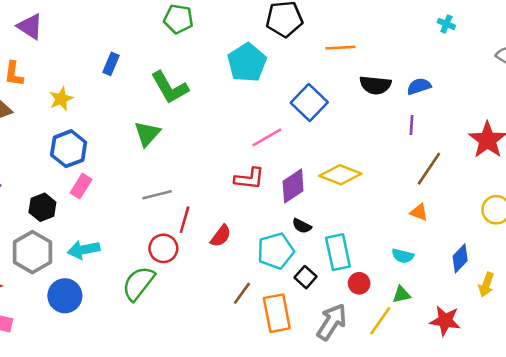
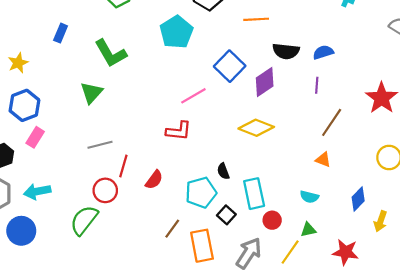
purple diamond: (293, 186) -> (265, 82), moved
black semicircle: (302, 226) -> (223, 171), turned 42

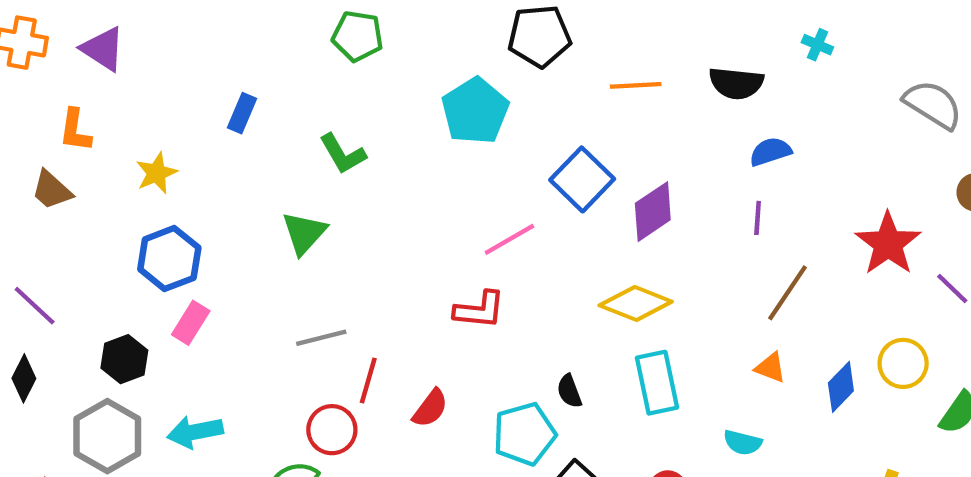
black semicircle: (286, 51) -> (736, 83), moved
green L-shape: (111, 53) -> (343, 154), size x0.7
cyan rectangle: (254, 194) -> (657, 383), moved
blue diamond: (358, 199) -> (841, 387), moved

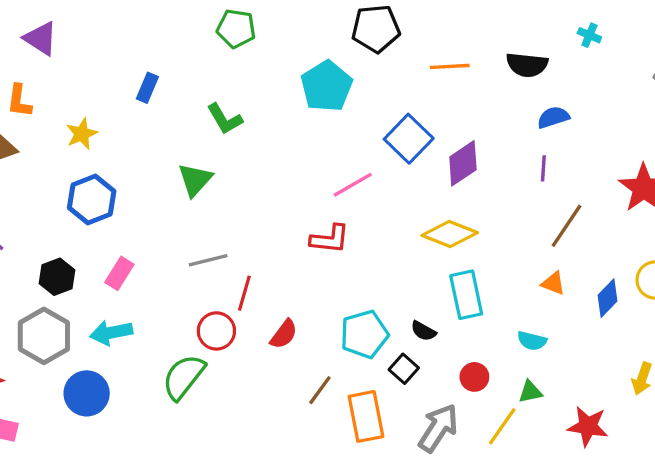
pink rectangle: (191, 323) -> (119, 273), moved
black semicircle: (569, 391) -> (423, 331), moved, turned -40
red semicircle: (430, 408) -> (284, 334), moved

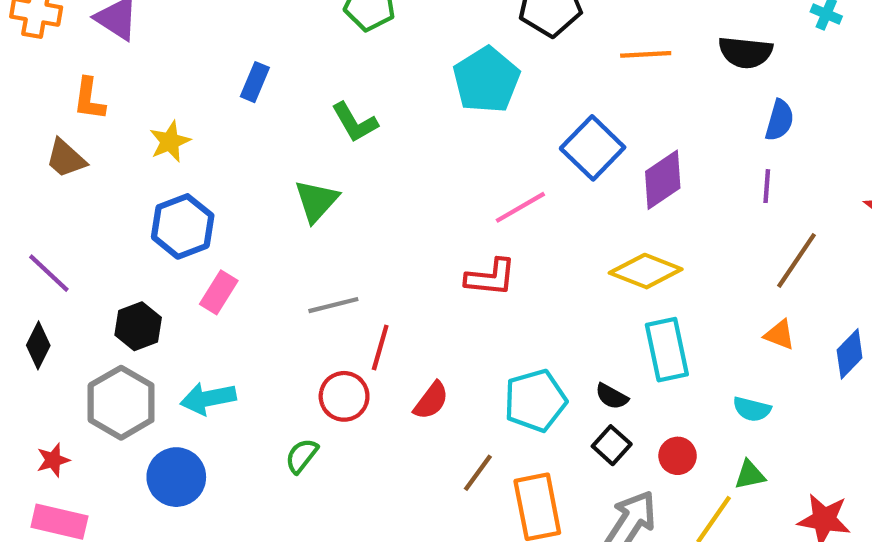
blue semicircle: (553, 117) -> (779, 120), turned 124
pink rectangle: (119, 273) -> (219, 292), moved
black square: (404, 369) -> (612, 445), moved
green semicircle: (184, 377) -> (302, 456), size x0.6

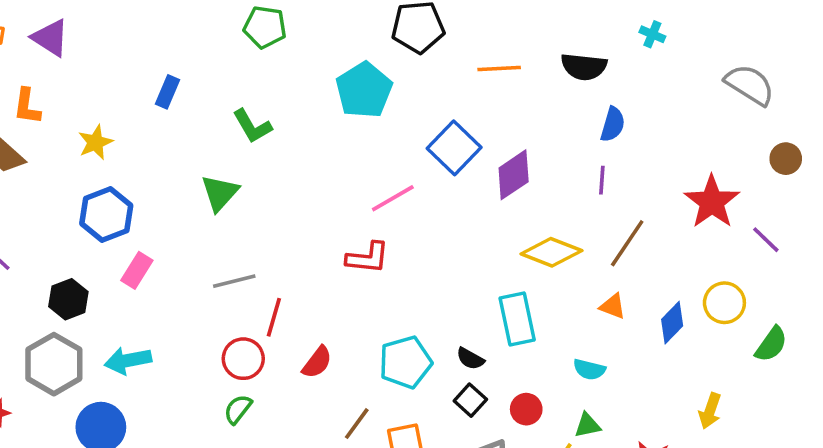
yellow diamond: (646, 271) -> (551, 252), moved
green semicircle: (302, 456) -> (238, 409), moved

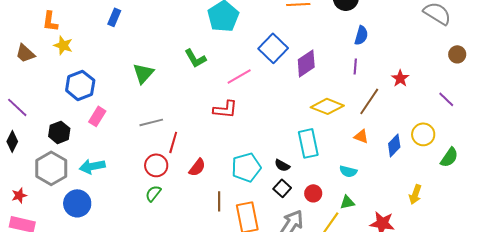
orange L-shape: (27, 106) -> (50, 21), moved
green L-shape: (252, 126) -> (195, 58), moved
yellow star: (95, 142) -> (63, 45), moved, turned -30
red star: (712, 202) -> (400, 78), moved, size x0.6
brown line: (357, 424) -> (219, 201), turned -36

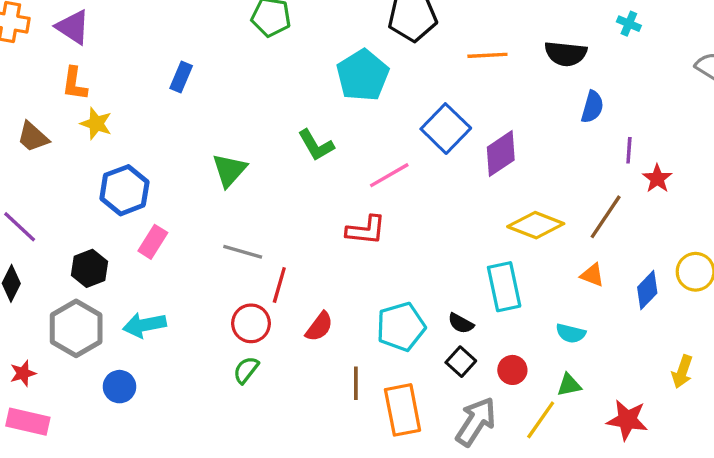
purple line: (355, 66) -> (629, 150), moved
gray line: (151, 122) -> (243, 252), turned 30
blue circle: (77, 203) -> (119, 387), size x0.7

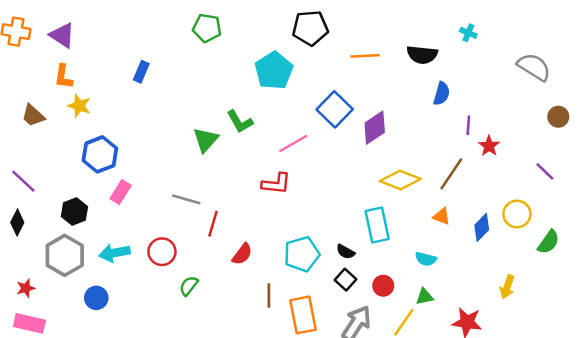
green triangle: (229, 170) -> (206, 140), moved
red circle: (251, 323) -> (162, 252), moved

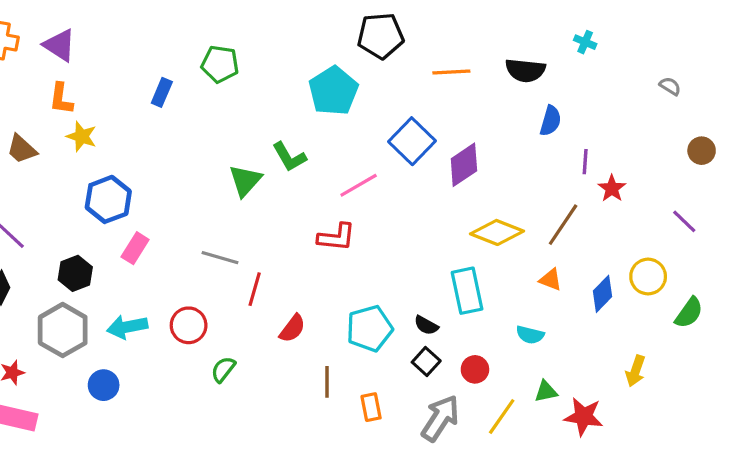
green pentagon: (207, 28) -> (220, 64), moved
gray semicircle: (534, 67) -> (670, 86), size x0.5
green triangle: (425, 297) -> (546, 391), moved
orange rectangle: (303, 315) -> (371, 407), size x0.6

